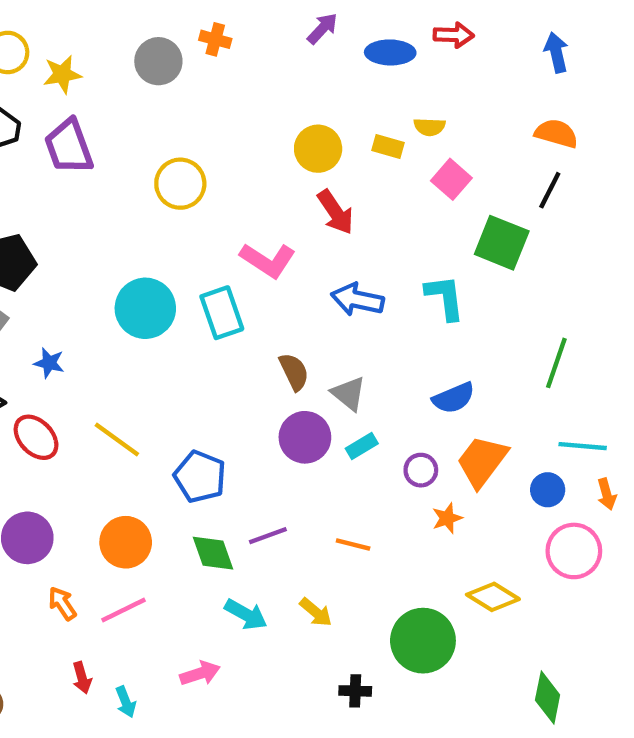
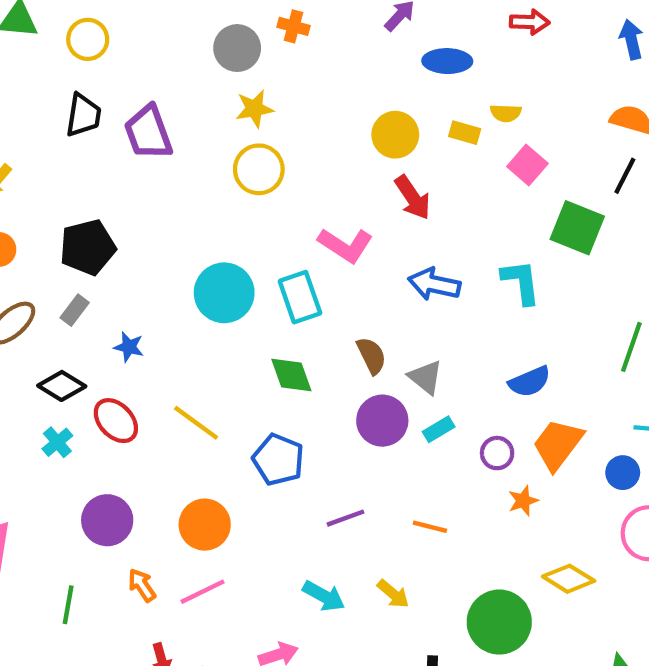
blue ellipse: (390, 52) -> (447, 61), moved
yellow star: (62, 74) -> (254, 109), moved
green diamond: (213, 553) -> (291, 375), moved

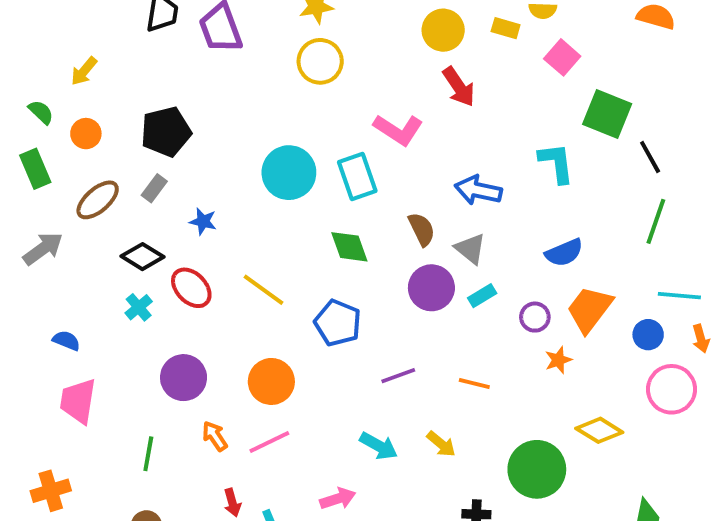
black line: (625, 176) -> (650, 157), moved, turned -56
blue arrow: (434, 284) -> (478, 190), moved

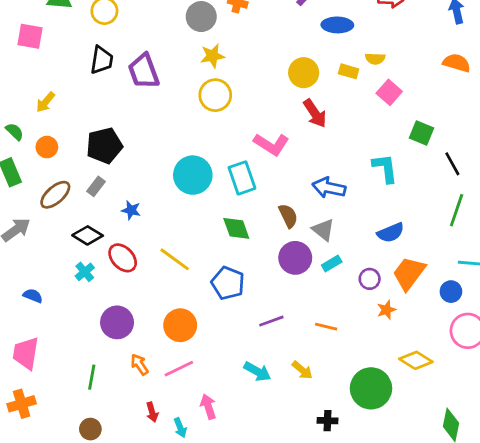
green square: (607, 114) -> (422, 133), size x0.7
pink trapezoid: (78, 401) -> (26, 353), moved
pink arrow: (338, 499) -> (208, 407), moved, turned -90

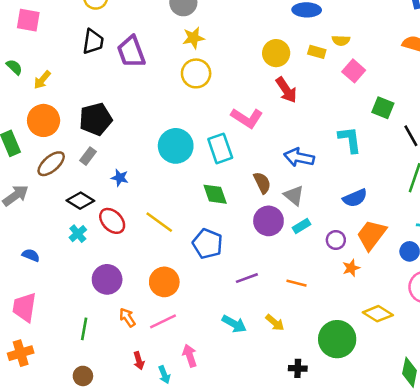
green semicircle: (15, 132) -> (14, 67), moved
orange circle: (47, 147) -> (44, 120), size x1.6

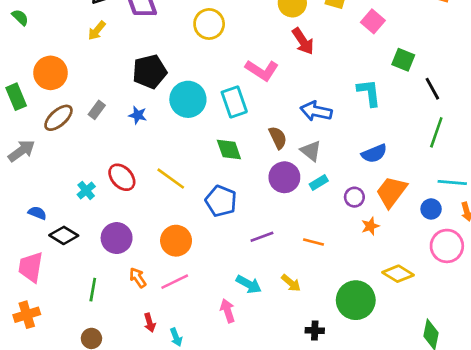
yellow arrow: (42, 80) -> (97, 31), moved
black pentagon: (96, 119) -> (150, 72), moved
blue star: (120, 178) -> (138, 115), moved
black diamond: (80, 201) -> (64, 235), moved
pink arrow: (190, 356) -> (228, 311), moved

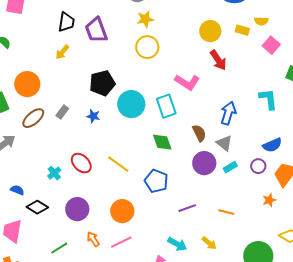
blue arrow: (316, 111) -> (228, 113), turned 95
purple circle: (354, 197) -> (258, 166), moved
green line: (93, 290) -> (59, 248), turned 48

